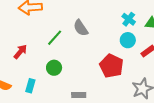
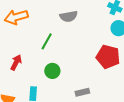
gray semicircle: (81, 28) -> (69, 16), moved, turned -54

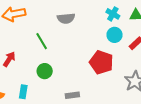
green line: (47, 41) -> (42, 41), turned -66

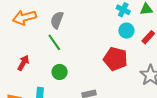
gray semicircle: (66, 18) -> (57, 20), moved, turned 120

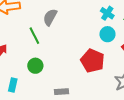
gray semicircle: (57, 20) -> (50, 17), moved

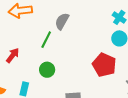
green line: (34, 36) -> (46, 40), turned 54

